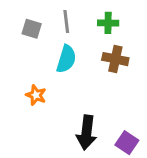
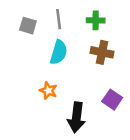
orange star: (36, 95) -> (48, 91), moved
purple square: (127, 143) -> (112, 100), moved

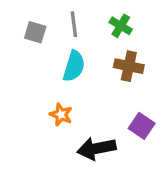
green cross: (96, 20) -> (121, 26), turned 30
black arrow: (76, 117) -> (97, 148), turned 72

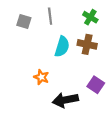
green cross: (121, 26) -> (90, 17), moved
cyan semicircle: (74, 66) -> (62, 47), moved

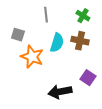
gray square: (24, 22) -> (18, 35), moved
orange star: (41, 77) -> (32, 57), moved, size x1.6

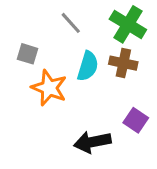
gray line: (46, 15) -> (71, 23), turned -35
green cross: (83, 16) -> (128, 24), size x1.6

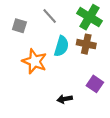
gray square: (27, 54) -> (19, 26), moved
black arrow: (92, 142) -> (65, 99), size x0.6

